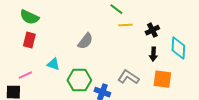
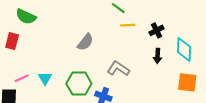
red rectangle: (29, 40) -> (12, 41), moved
cyan triangle: (53, 64) -> (45, 78), moved, turned 40
gray L-shape: (128, 77) -> (118, 69), moved
orange square: (162, 79) -> (187, 82), moved

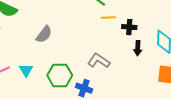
black cross: (156, 30) -> (129, 27), moved, turned 32
gray semicircle: (85, 42) -> (44, 34), moved

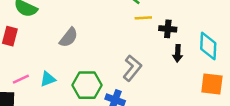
gray L-shape: (99, 61) -> (132, 68), turned 95
cyan triangle: (26, 70) -> (48, 79), turned 40

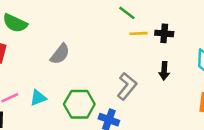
black cross: (168, 29) -> (164, 33), moved
black arrow: (178, 53) -> (164, 71), moved

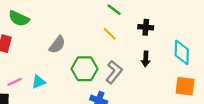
yellow line: (138, 33) -> (110, 34), moved, turned 48
green hexagon: (79, 104) -> (84, 69), moved

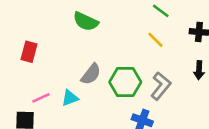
green semicircle: (19, 18) -> (86, 21), moved
gray semicircle: (57, 45) -> (91, 74), moved

